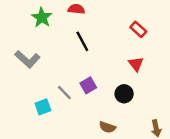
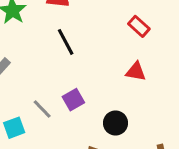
red triangle: (136, 64) -> (136, 72), turned -42
black circle: (124, 94) -> (116, 123), moved

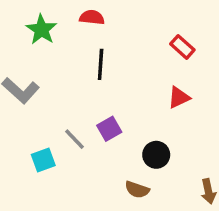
black line: (66, 42) -> (101, 64), turned 32
red triangle: (136, 72) -> (179, 97), turned -35

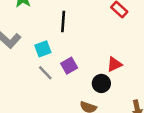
red triangle: (179, 97) -> (114, 64), moved
cyan square: (43, 160) -> (43, 49), moved

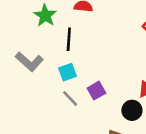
black line: (63, 21) -> (69, 39), moved

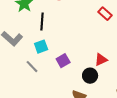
gray line: (70, 98) -> (32, 67), moved

